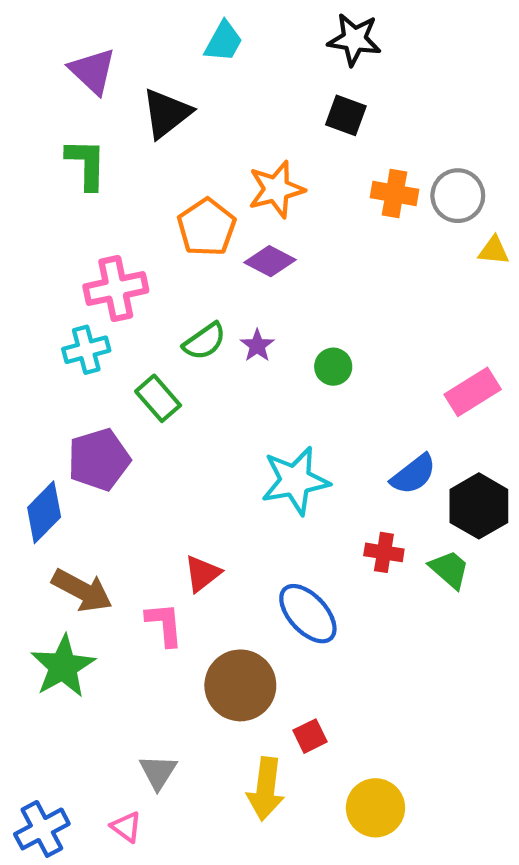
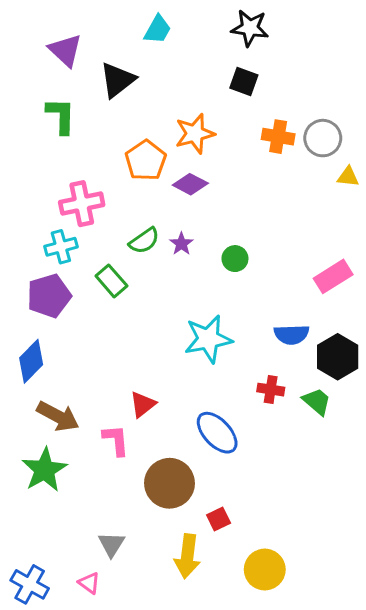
purple pentagon: (99, 460) -> (49, 296), moved
blue semicircle: (413, 474) -> (292, 334), turned 36
blue cross: (42, 829) -> (30, 584), turned -33

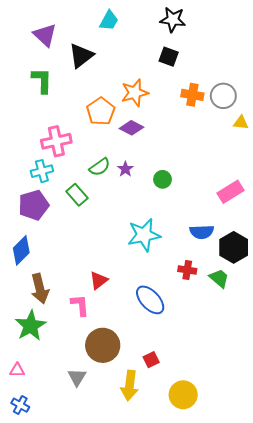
brown arrow: (58, 416) -> (40, 289), turned 48
brown circle: (170, 483) -> (103, 345), moved
pink triangle: (89, 583) -> (17, 370), moved, turned -35
blue cross: (30, 584) -> (20, 405), size x0.7

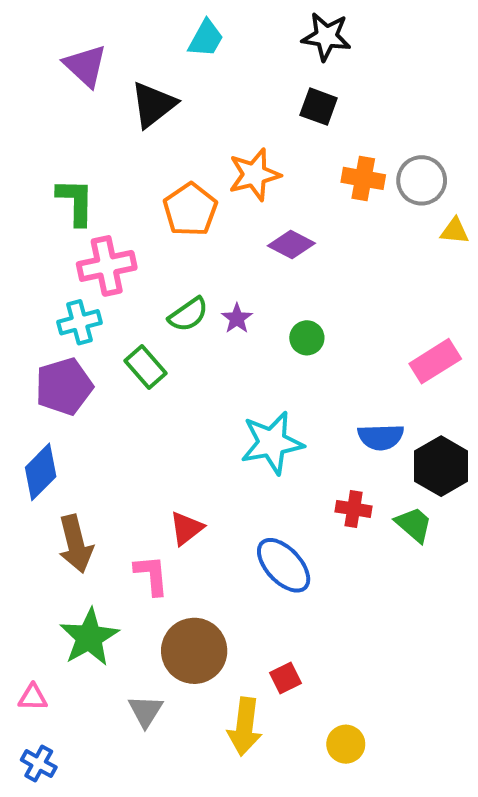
green L-shape: (42, 80) -> (76, 202), moved
purple diamond: (132, 128) -> (291, 245), moved
green star: (31, 326) -> (89, 637), moved
yellow circle: (183, 395) -> (346, 744), size x0.7

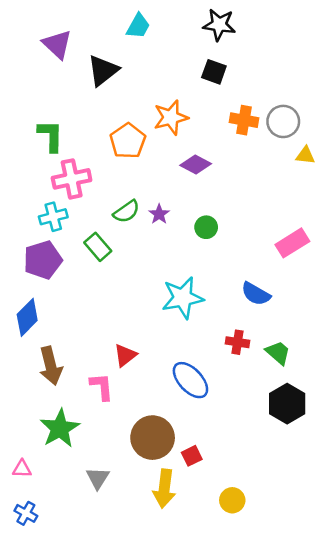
blue semicircle: (381, 437) -> (256, 294), turned 32
black hexagon: (441, 466) -> (287, 404), moved
brown circle: (194, 651) -> (153, 438), moved

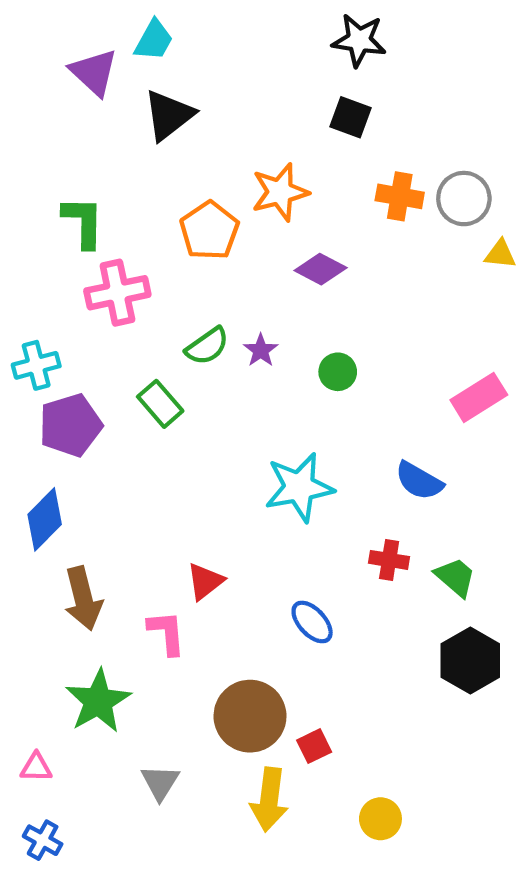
cyan trapezoid: (138, 26) -> (154, 40), moved
cyan cross: (53, 217) -> (36, 365), moved
blue ellipse: (190, 380) -> (312, 622), size x0.7

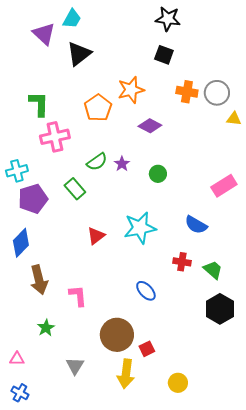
red triangle: (205, 581) -> (96, 236), moved
green star: (98, 701) -> (46, 328), size x0.6

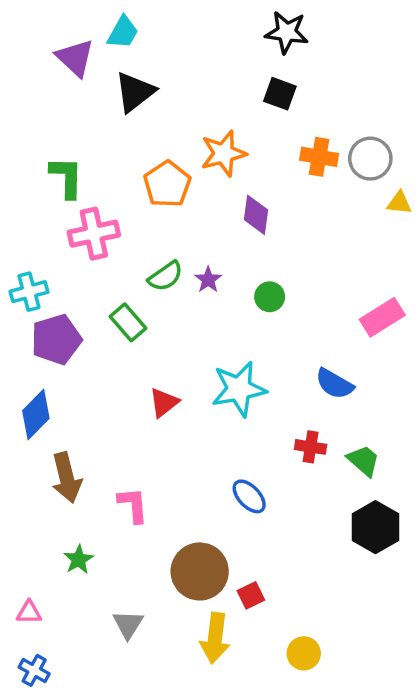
purple diamond: (150, 126) -> (256, 215), turned 70

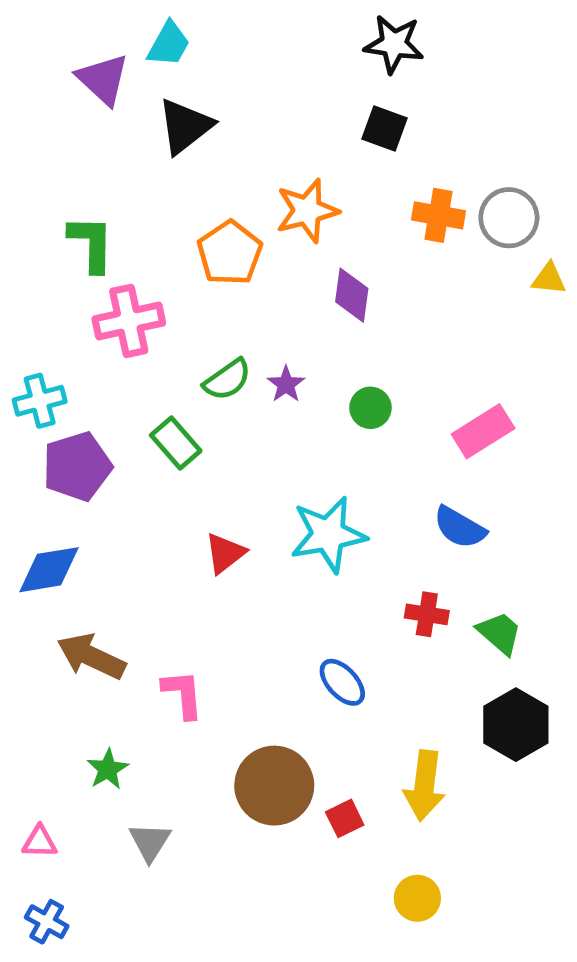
pink rectangle: (382, 317) -> (483, 431), moved
blue diamond: (36, 415) -> (49, 570), turned 36
brown arrow: (67, 478) -> (91, 657), turned 129
gray triangle: (128, 624) -> (150, 842), moved
yellow arrow: (215, 638) -> (424, 786), moved

